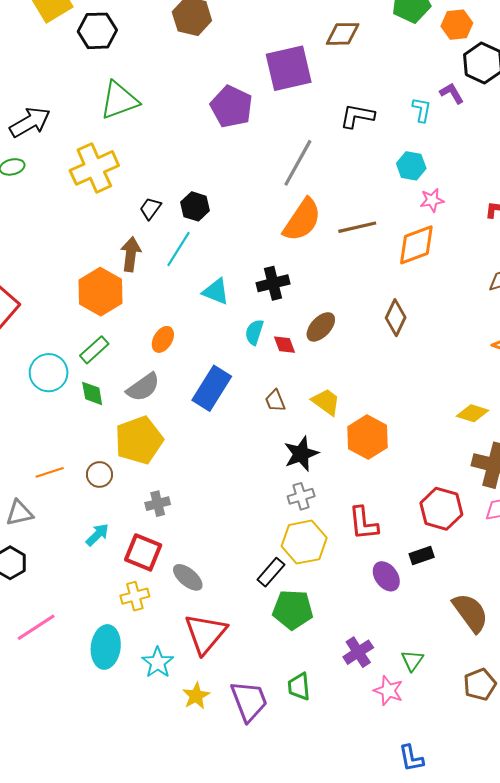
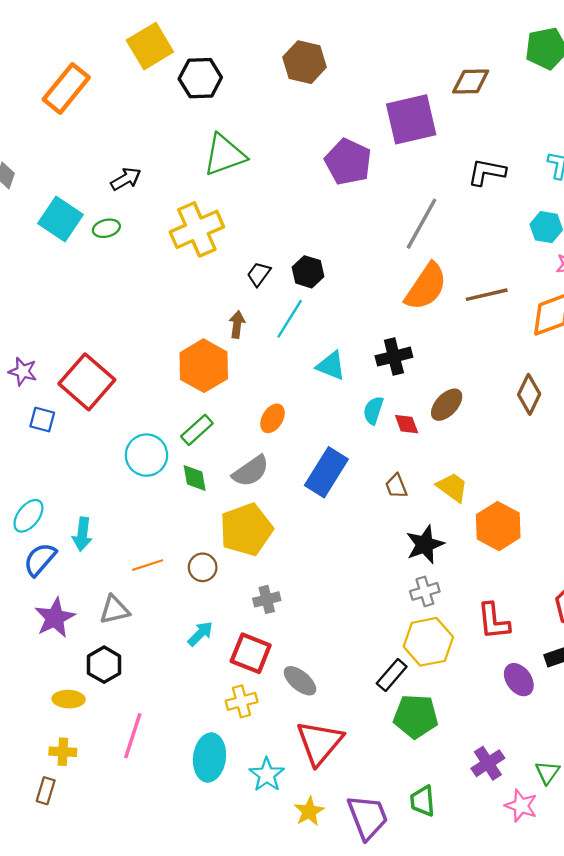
black arrow: (30, 122) -> (126, 179), size x0.7
brown arrow: (131, 254) -> (237, 324), size x0.7
pink line: (36, 627) -> (133, 736), turned -39

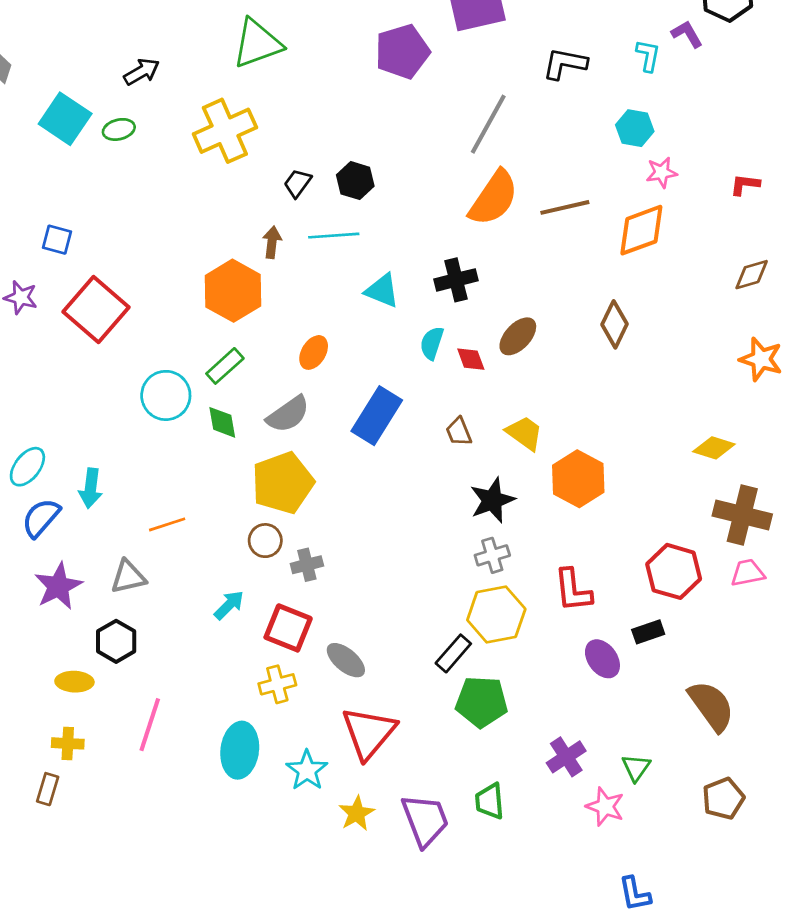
purple pentagon: (348, 162) -> (402, 52), turned 30
cyan line: (290, 319) -> (334, 236), turned 54
blue square: (42, 420) -> (57, 240), moved
brown circle: (203, 567) -> (265, 541), moved

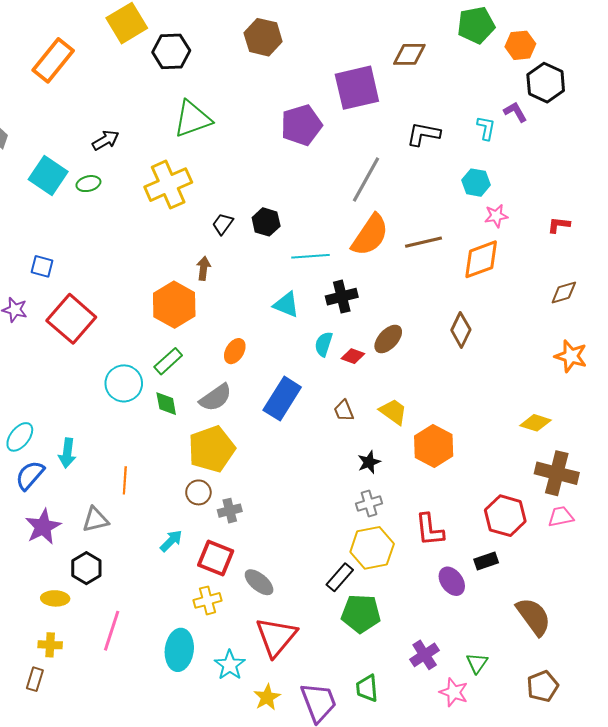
cyan line: (334, 236) -> (310, 256), moved
red diamond: (471, 359) -> (353, 356), turned -50
black star: (492, 500) -> (369, 462), size x0.7
orange line: (167, 524) -> (125, 480), turned -68

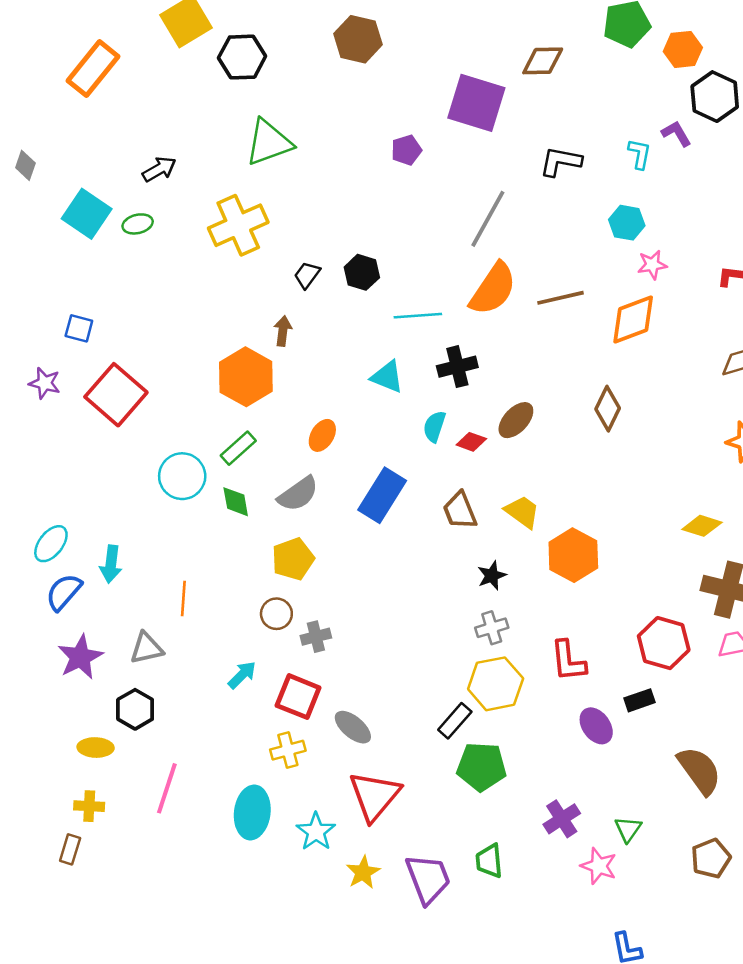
purple square: (357, 88) -> (476, 103), turned 30
purple pentagon: (301, 125) -> (406, 150), size x0.6
brown trapezoid: (344, 411) -> (460, 511), size x1.4
yellow pentagon: (212, 449) -> (293, 559), size x0.7

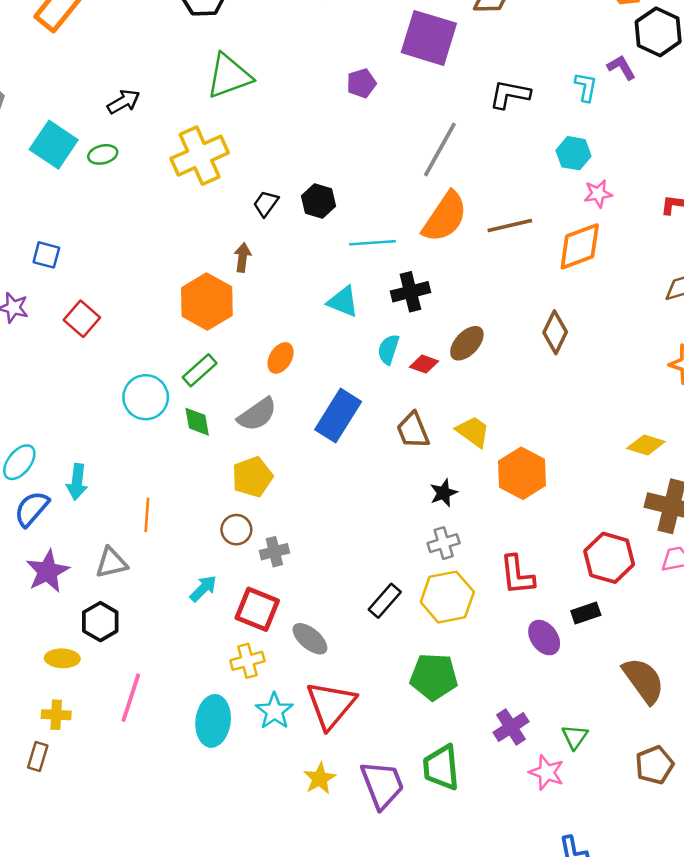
red square: (116, 395) -> (82, 319), size x0.6
black rectangle: (455, 721) -> (385, 601), moved
cyan star: (316, 832) -> (274, 711), moved
green trapezoid: (489, 861) -> (441, 767), size x1.4

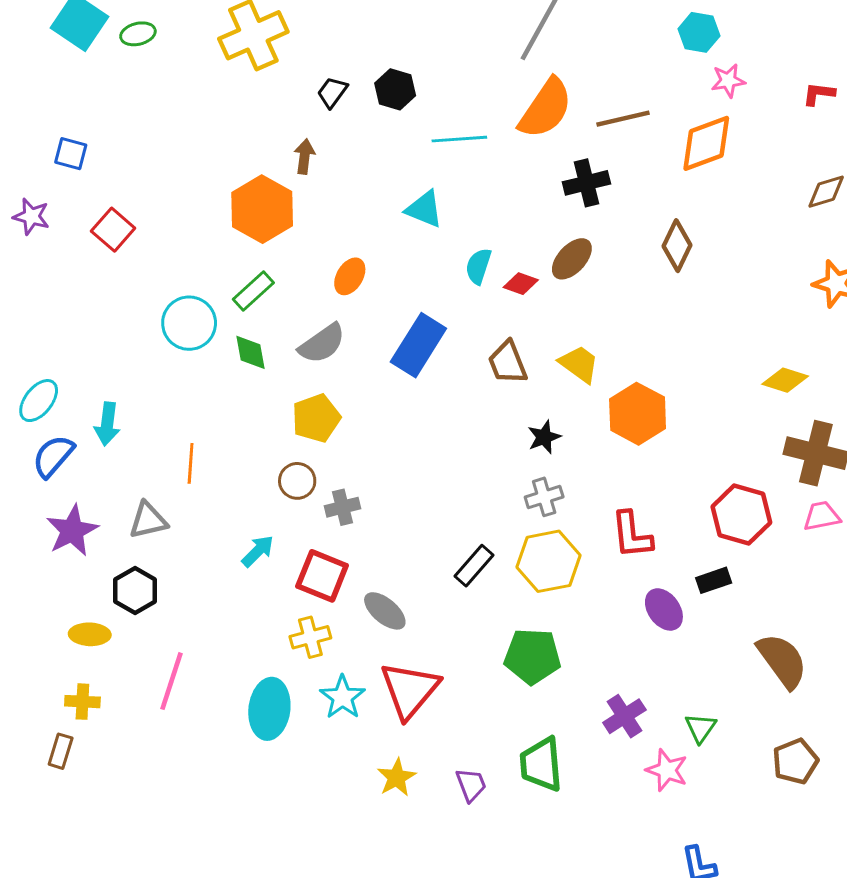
black cross: (410, 292) -> (586, 183), moved
purple trapezoid: (382, 785) -> (471, 785), size x0.6

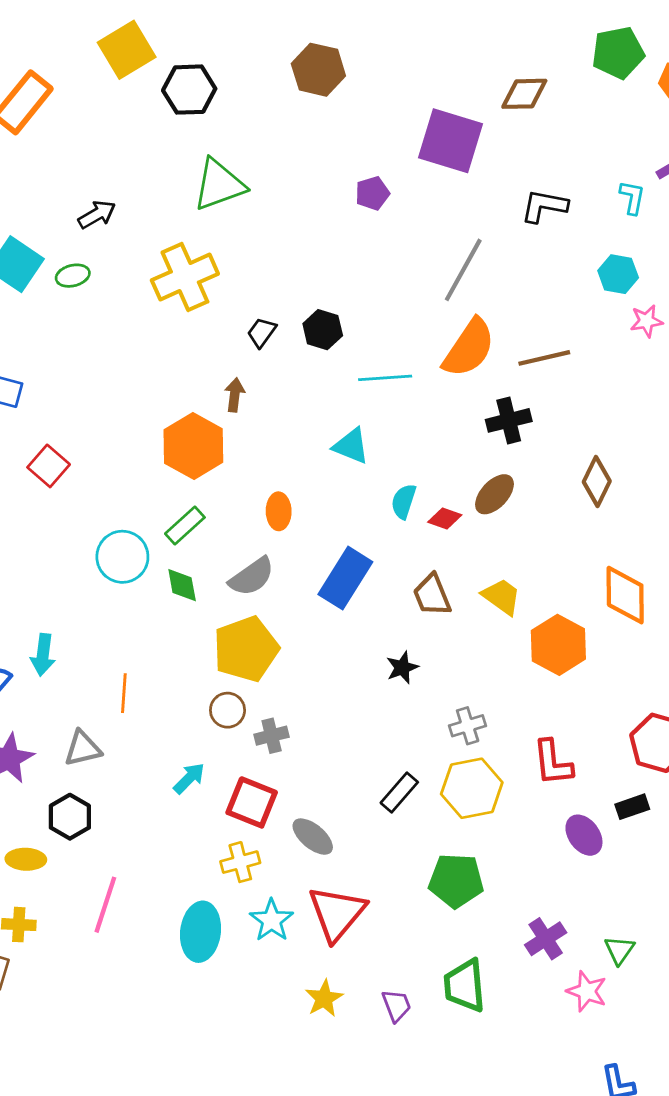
orange diamond: (706, 143) -> (625, 595), moved, turned -70
orange ellipse: (350, 276) -> (279, 511), turned -32
yellow pentagon: (316, 418) -> (246, 649), size x1.4
black star: (544, 437) -> (402, 668), moved

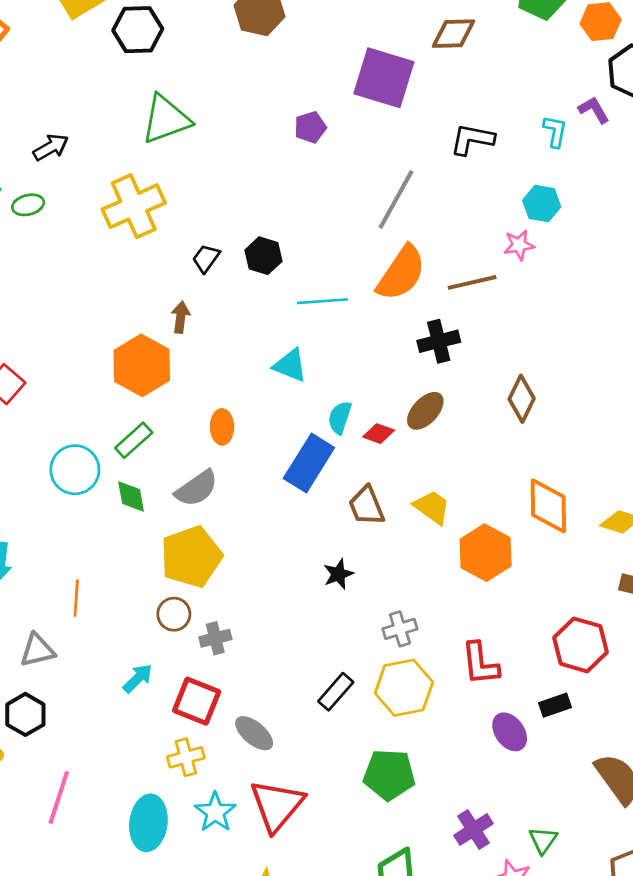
pink star: (646, 321) -> (519, 245), moved
blue rectangle: (345, 578) -> (309, 463), moved

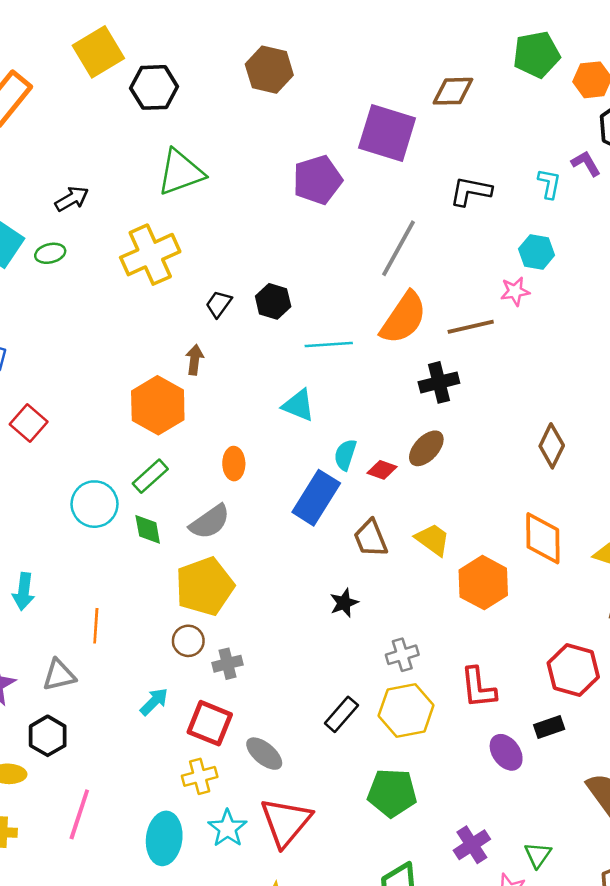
purple pentagon: (310, 127) -> (317, 180), size x1.6
brown diamond: (522, 399) -> (552, 446), moved

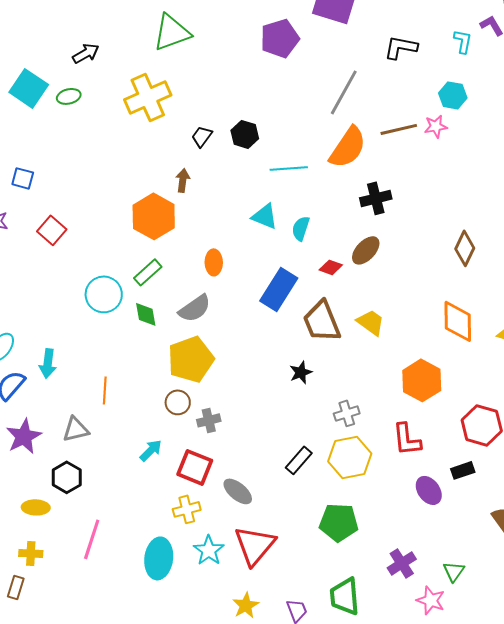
brown line: (471, 327) -> (399, 129), moved
cyan semicircle: (345, 455) -> (301, 228), moved
brown trapezoid: (371, 538) -> (322, 321), size x1.4
orange hexagon: (483, 583) -> (422, 380), moved

